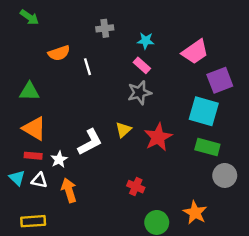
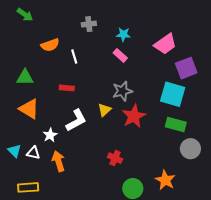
gray star: (139, 93) -> (122, 91), moved
red rectangle: (33, 156) -> (67, 88), moved

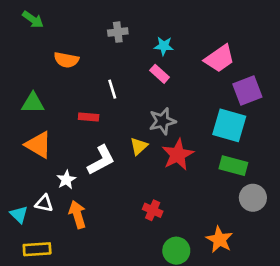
orange semicircle: (50, 45) -> (66, 60), turned 30
white line: (74, 57) -> (112, 89), moved
cyan triangle: (14, 151) -> (19, 214), moved

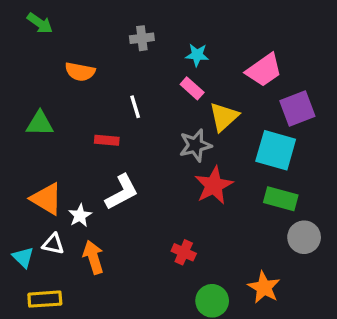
orange triangle: (38, 145) -> (47, 199), moved
yellow triangle: (139, 146) -> (224, 117), moved, size x1.4

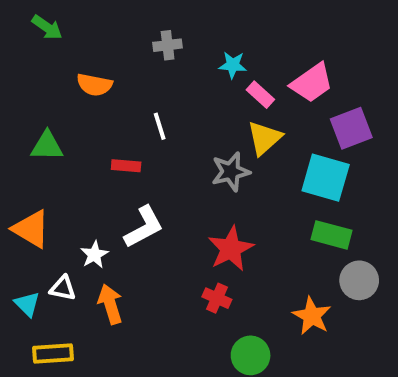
pink rectangle: (192, 88) -> (260, 95), moved
red star: (214, 185) -> (231, 249), moved
orange triangle: (47, 199) -> (31, 229), moved
orange star: (264, 287) -> (312, 316), moved

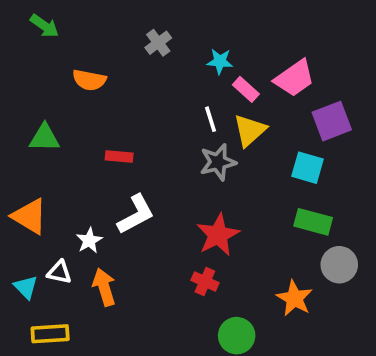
gray cross: (168, 45) -> (158, 43), turned -30
white line: (160, 126) -> (211, 119), moved
cyan square: (326, 178) -> (308, 168), size x0.7

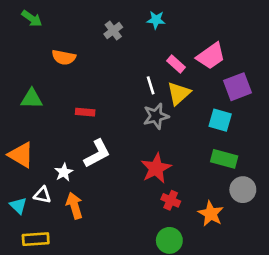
cyan star: (220, 61) -> (156, 20), moved
red cross: (205, 282) -> (171, 200), moved

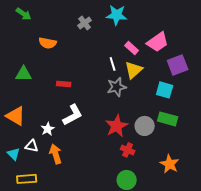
cyan star: (156, 20) -> (117, 15), size x1.5
gray circle: (243, 190) -> (145, 126), moved
orange star: (211, 214) -> (170, 164), moved

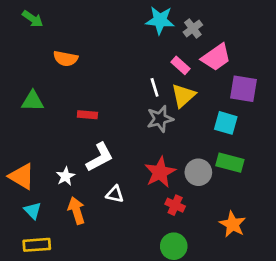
gray cross: (85, 23) -> (193, 28), moved
purple square: (178, 65) -> (244, 89), turned 30
orange triangle: (16, 116) -> (22, 176), moved
white triangle: (32, 146) -> (115, 194), moved
cyan triangle: (14, 154) -> (33, 211), moved

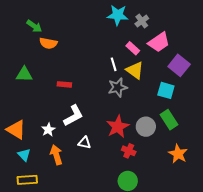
green arrow: (33, 19) -> (34, 26), moved
purple square: (244, 89) -> (179, 65), turned 30
yellow triangle: (183, 96) -> (135, 70), turned -42
green rectangle: (230, 163) -> (169, 120), turned 42
orange star: (233, 224) -> (178, 154), moved

